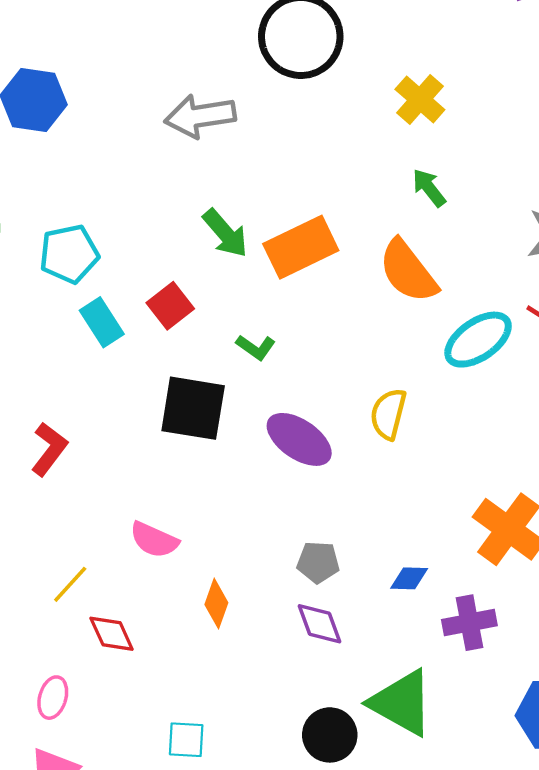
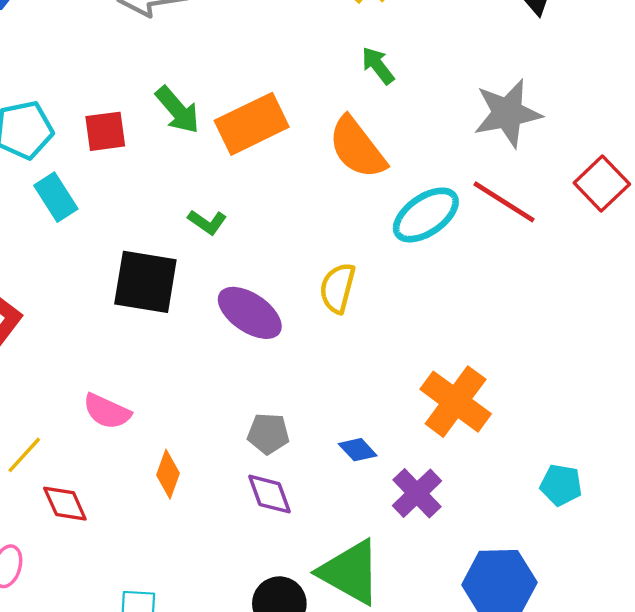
red square: (170, 306) -> (105, 131), moved, turned 30
blue diamond: (409, 578) -> (358, 450), turned 45
purple cross: (469, 623) -> (417, 493), turned -33

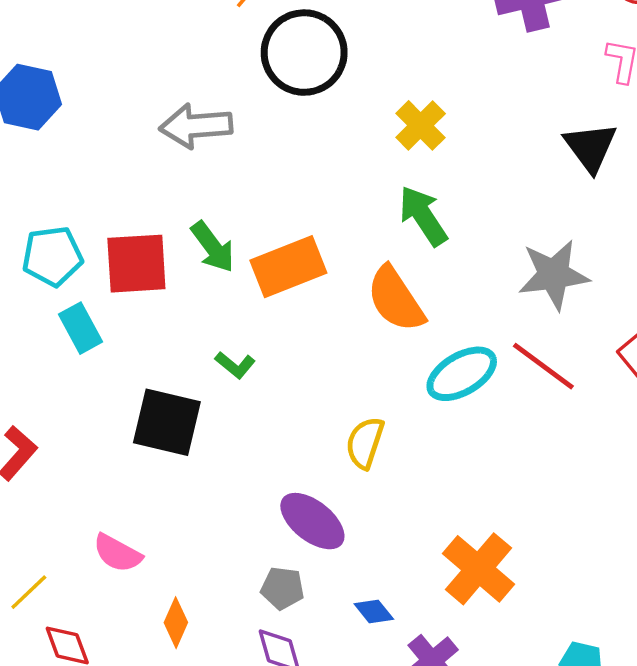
green arrow: (378, 66) -> (423, 216), size x1.5
red square: (105, 131) -> (136, 264), size x1.5
purple ellipse: (250, 313) -> (312, 521), moved

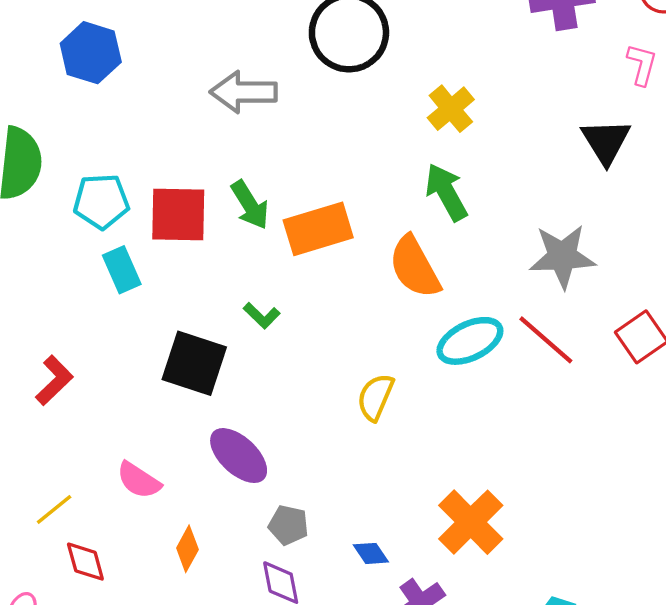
purple ellipse: (312, 521) -> (239, 456), moved

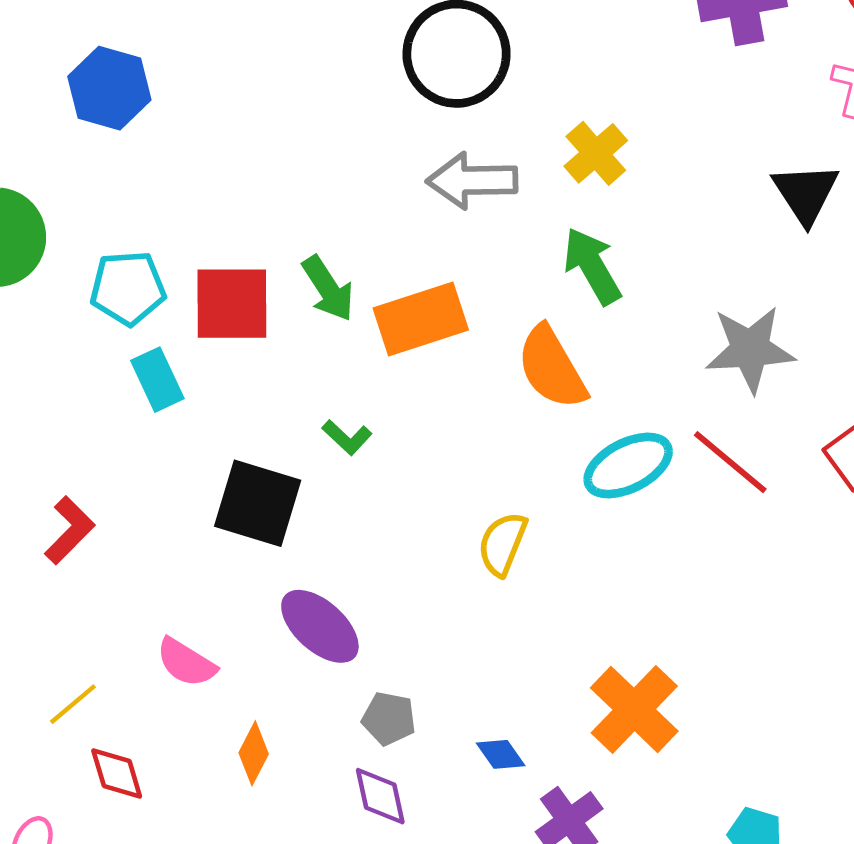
gray arrow: (244, 92) -> (472, 181), moved

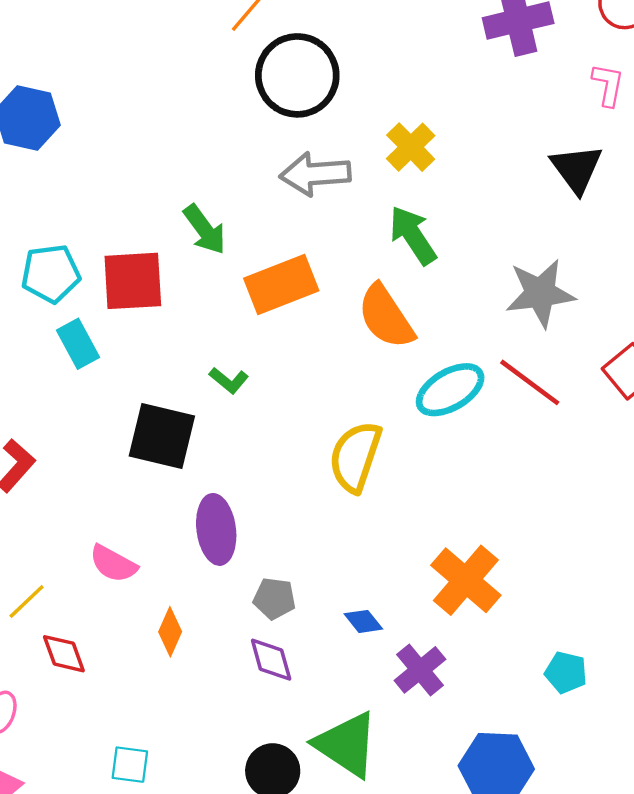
green arrow: (328, 289) -> (205, 230), moved
yellow semicircle: (502, 544) -> (355, 457), size x1.4
purple ellipse: (320, 626) -> (216, 529), turned 44

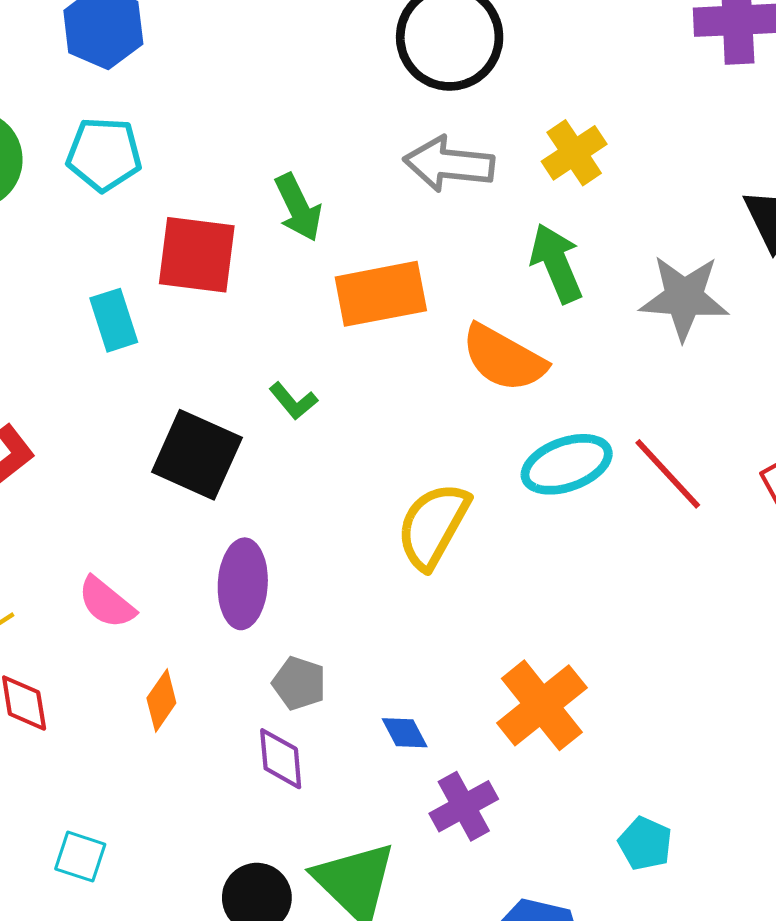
cyan pentagon: (51, 273) -> (104, 154), moved
gray star: (540, 293) -> (684, 298), moved
orange semicircle: (386, 317) -> (504, 358), turned -38

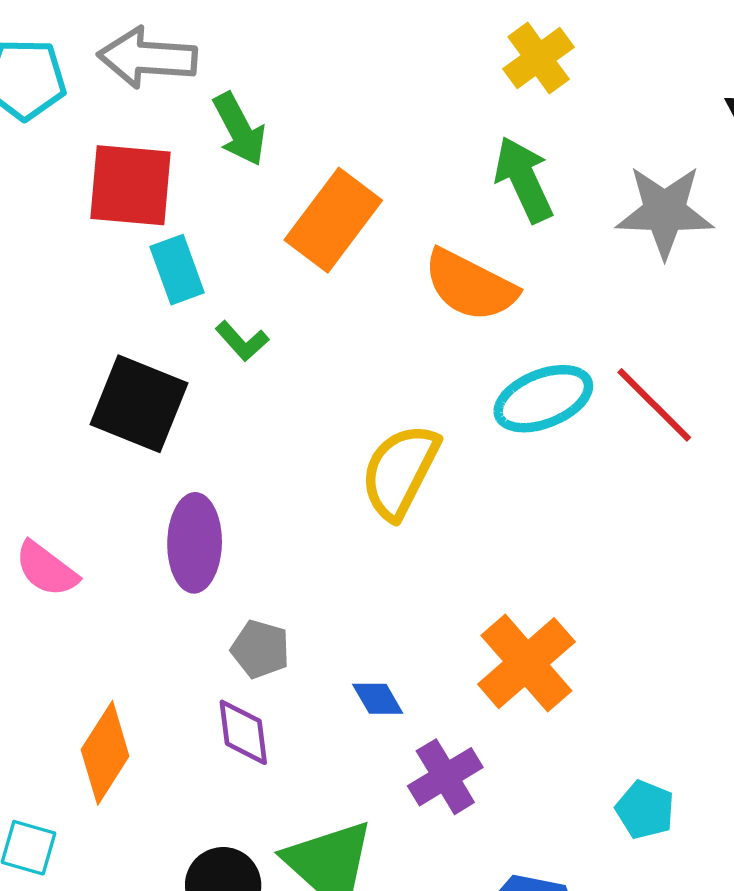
gray arrow: (449, 164) -> (147, 58), moved
orange rectangle: (381, 294) -> (333, 220), turned -40
cyan rectangle: (114, 320) -> (177, 270), moved
orange diamond: (161, 700) -> (105, 753), moved, size x1.5

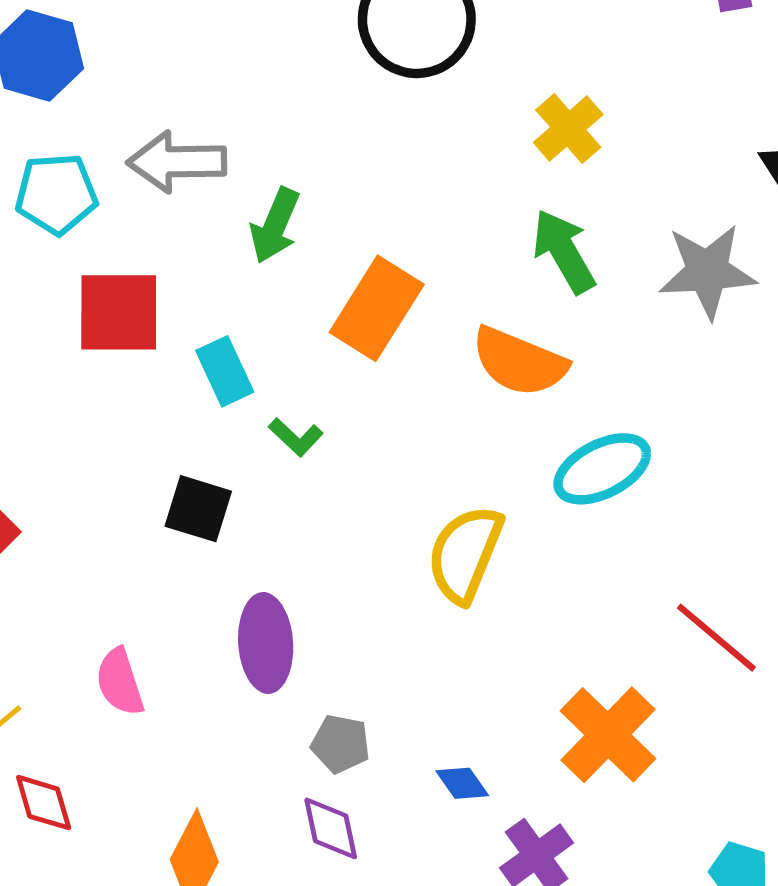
green arrow: (239, 129) -> (275, 226), turned 56
red square: (130, 185) -> (119, 312), moved
black square: (139, 404) -> (198, 509), size x0.7
red line: (654, 405) -> (716, 638), moved
pink semicircle: (46, 569) -> (120, 682), turned 40

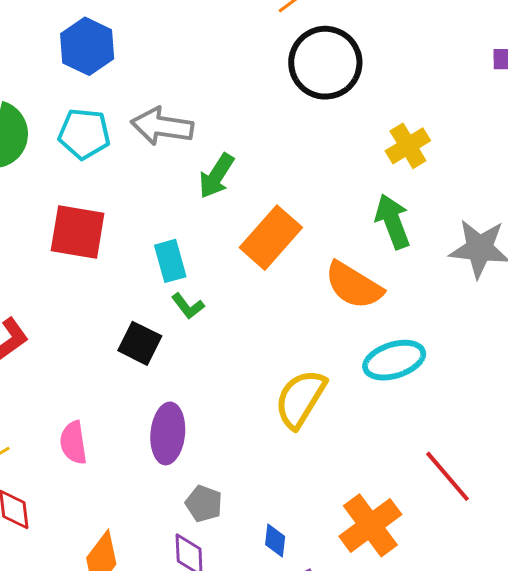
red square: (119, 312) -> (78, 232), moved
green L-shape: (296, 437) -> (188, 306), moved
blue diamond: (462, 783) -> (275, 541), turned 32

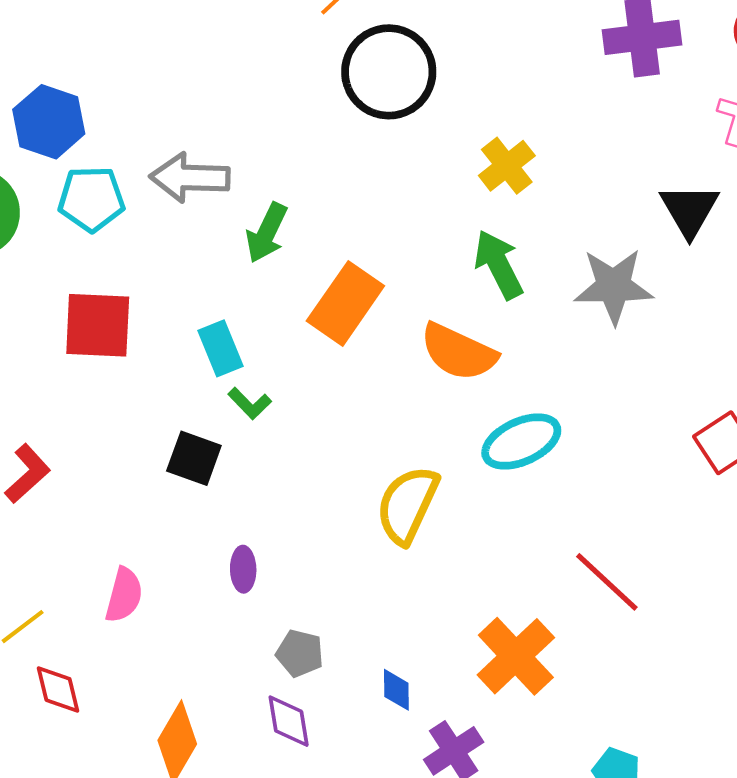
blue hexagon: (87, 46) -> (49, 122), moved
purple ellipse: (168, 433) -> (243, 569), size x0.6
pink semicircle: (73, 443) -> (124, 595), turned -150

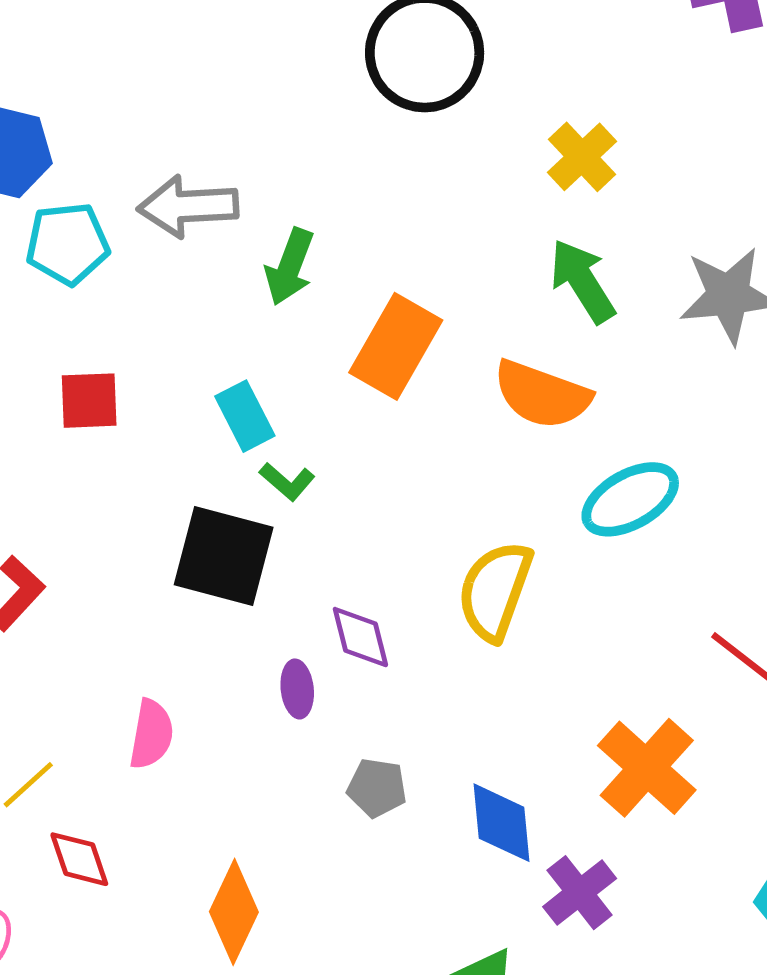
red square: (98, 325) -> (89, 401), size x0.7
black square: (194, 458) -> (224, 556), size x1.5
blue diamond: (396, 690) -> (501, 823), size x1.6
purple diamond: (289, 721) -> (360, 637), moved

